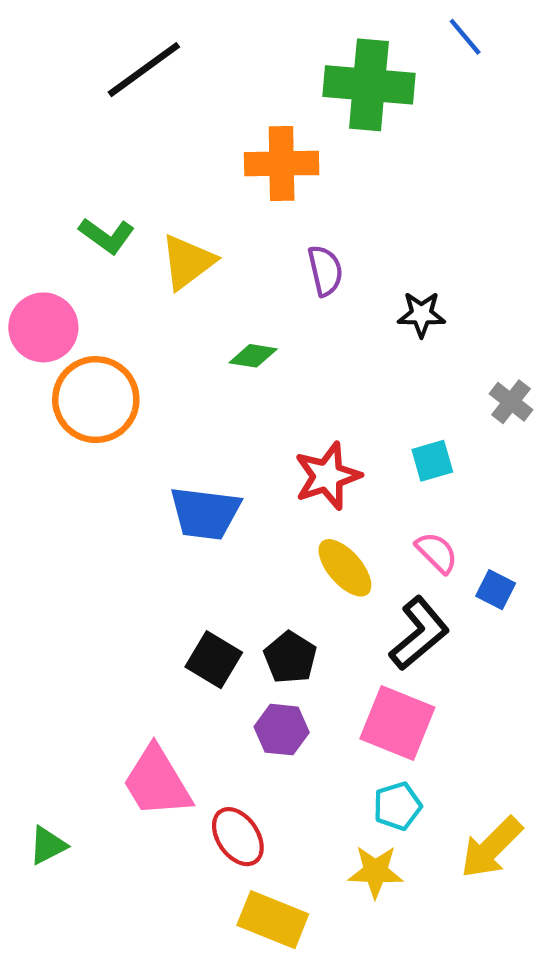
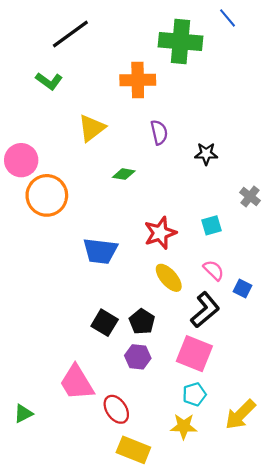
green L-shape: (107, 236) -> (49, 81), moved

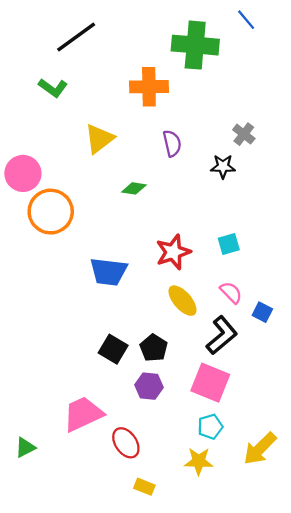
gray cross: (250, 197) -> (244, 134), moved
pink trapezoid: (77, 383) -> (83, 414), turned 96
yellow rectangle: (133, 450) -> (144, 487), size x0.6

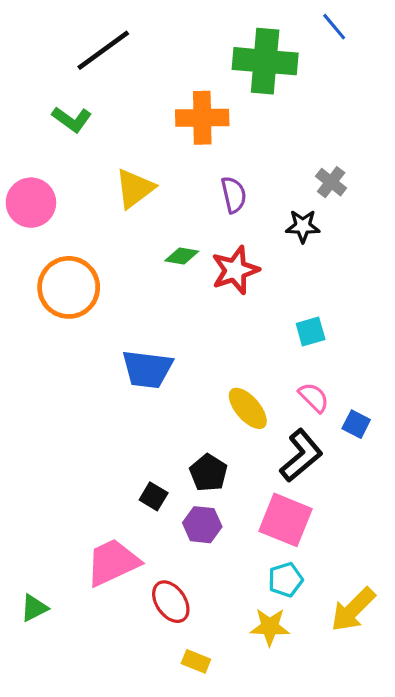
pink circle: (23, 173) -> (31, 203), moved
red star: (173, 252) -> (235, 270), moved
black square: (113, 349) -> (154, 496), moved, size x0.7

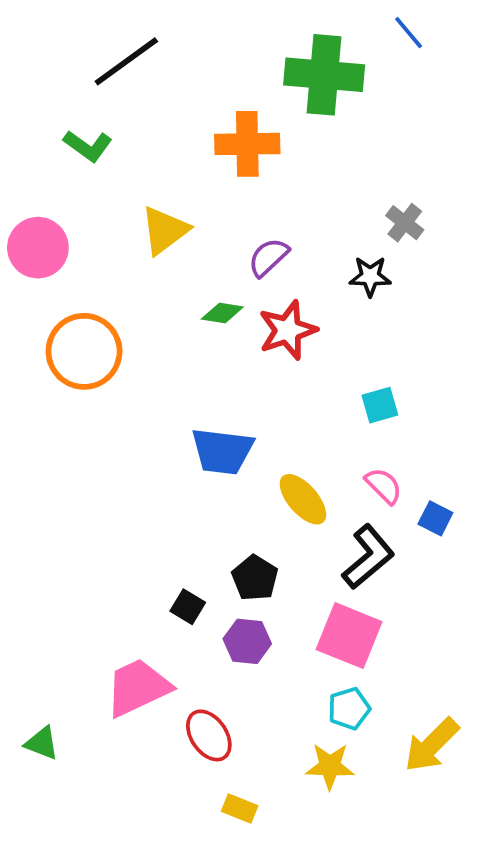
purple semicircle: (234, 195) -> (268, 257), moved, turned -120
blue trapezoid: (147, 369) -> (222, 451), moved
green triangle: (34, 608) -> (42, 743), turned 48

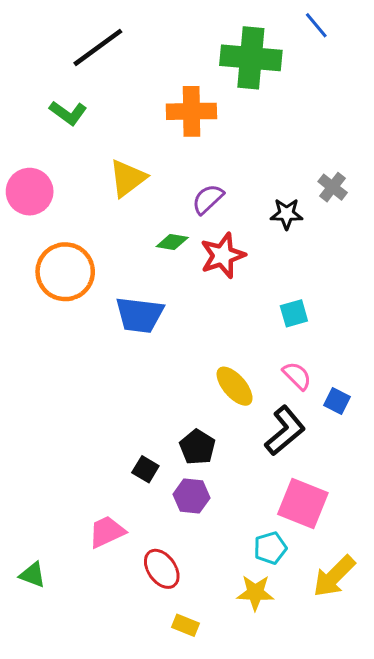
gray cross: (405, 223) -> (333, 187), moved
blue trapezoid: (222, 451) -> (139, 315), moved
pink square: (349, 636) -> (303, 503), moved
pink trapezoid: (138, 687) -> (107, 532), size x0.7

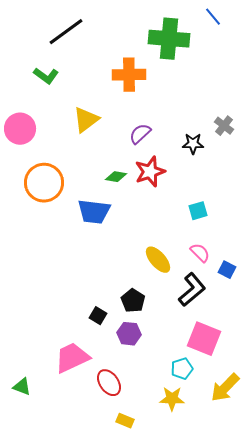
green diamond: (172, 242) -> (116, 177), moved
pink trapezoid: (107, 532) -> (72, 358), size x1.4

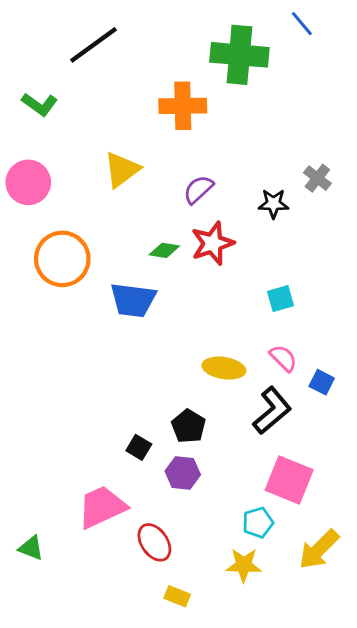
green L-shape: (46, 76) -> (40, 104), moved
yellow ellipse: (158, 260) -> (224, 368), turned -40

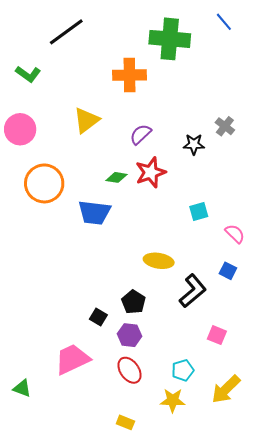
blue line: (302, 24) -> (224, 22), moved
pink semicircle: (283, 358) -> (235, 234), moved
pink square: (289, 480) -> (217, 335), moved, size x0.6
red ellipse: (154, 542) -> (130, 370), moved

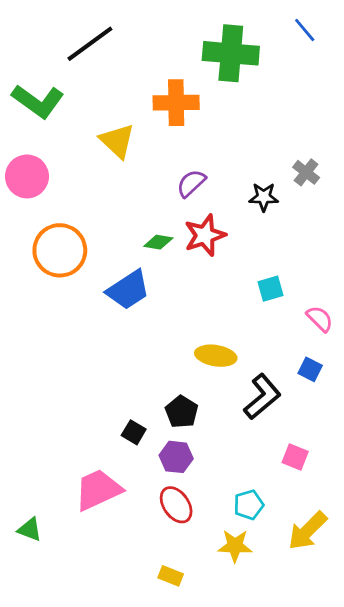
green L-shape: (28, 74) -> (38, 101), size x1.5
yellow triangle: (86, 120) -> (117, 141), moved, turned -40
blue trapezoid: (94, 213) -> (128, 290), turned -40

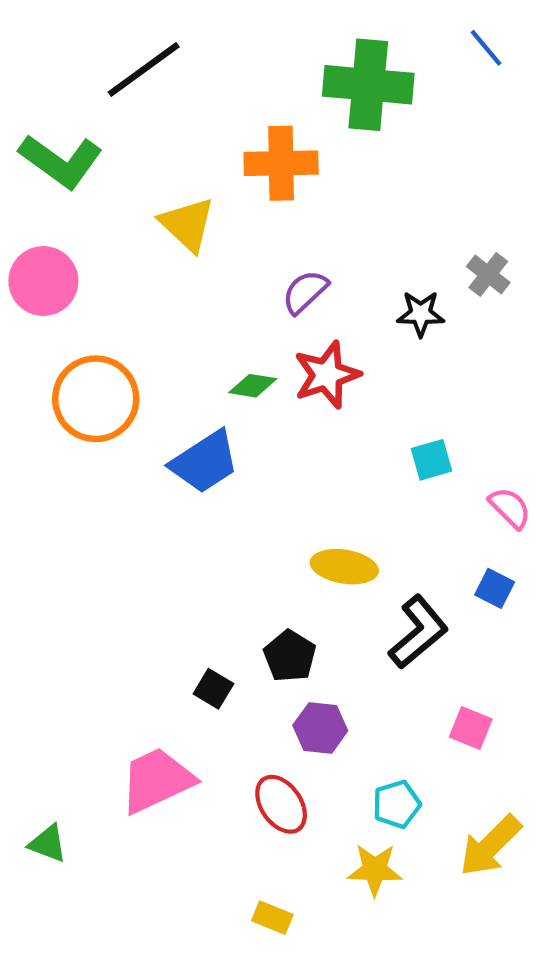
purple hexagon: (176, 457) -> (320, 728), moved

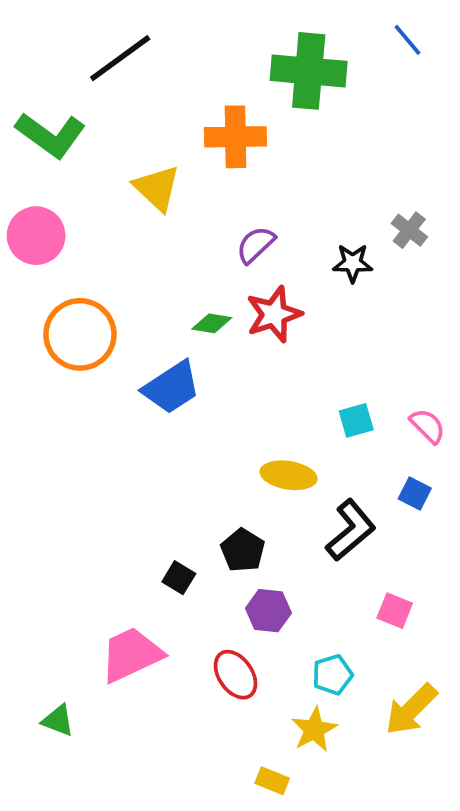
cyan square: (431, 460) -> (356, 420), moved
green triangle: (48, 844) -> (58, 720), moved
yellow star: (375, 870) -> (314, 730), turned -30
yellow rectangle: (272, 918) -> (272, 781), moved

